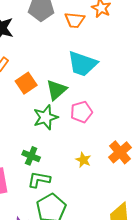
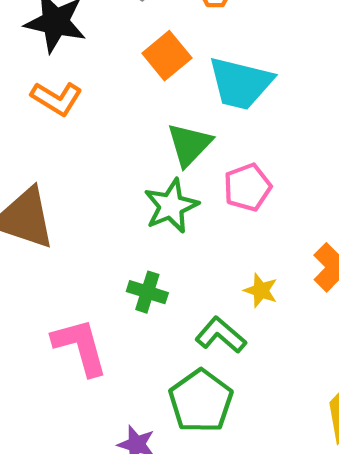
orange square: (26, 83) -> (167, 56), moved
green L-shape: (39, 180) -> (221, 335), moved, turned 35

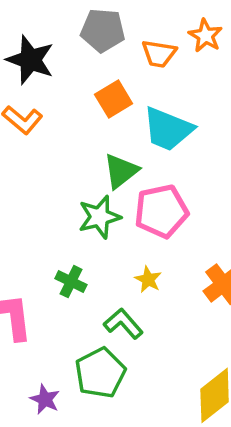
pink pentagon: (247, 187) -> (161, 211), size x1.4
yellow star: (261, 290) -> (148, 279), moved

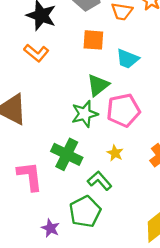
orange square: (114, 99) -> (93, 40), turned 35
cyan trapezoid: (168, 129) -> (127, 59), size x0.7
green cross: (71, 282) -> (67, 154), size x1.6

